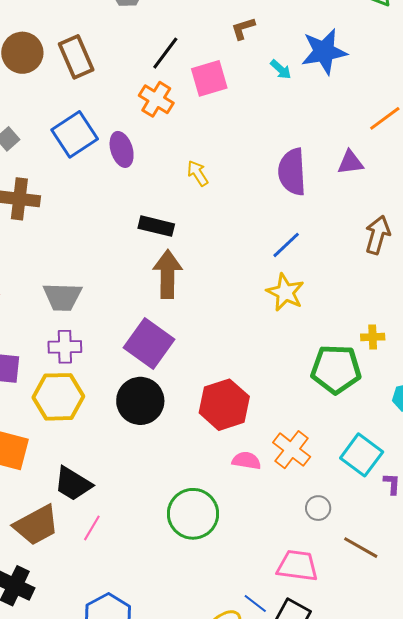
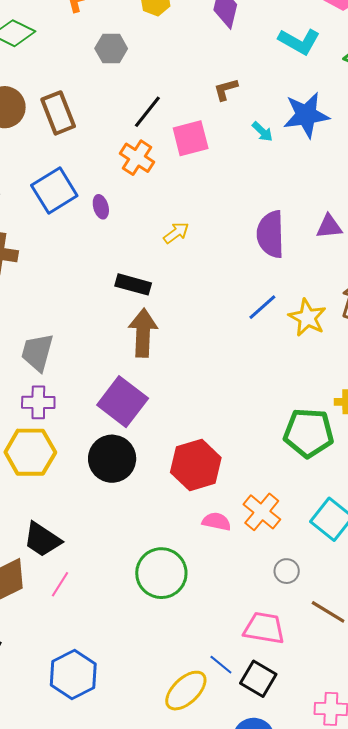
purple ellipse: (122, 149) -> (101, 207), size x0.7
yellow arrow: (198, 173) -> (176, 233), turned 84
yellow star: (285, 292) -> (307, 318), moved
gray trapezoid: (62, 297) -> (37, 352), turned 102

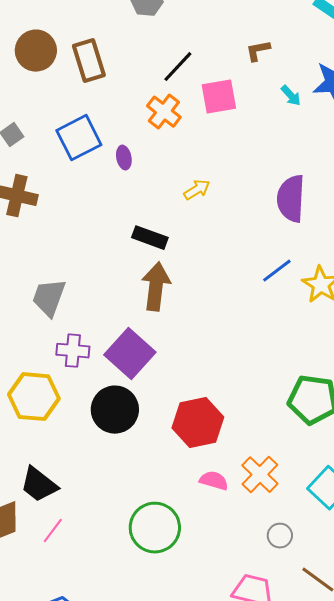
purple cross: (38, 402) -> (73, 351), moved

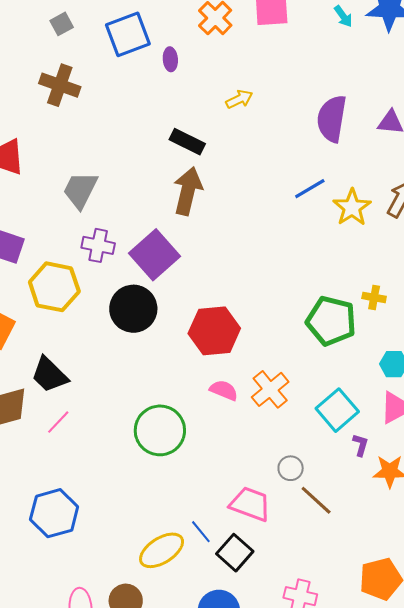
gray circle: (280, 536) -> (291, 468), moved

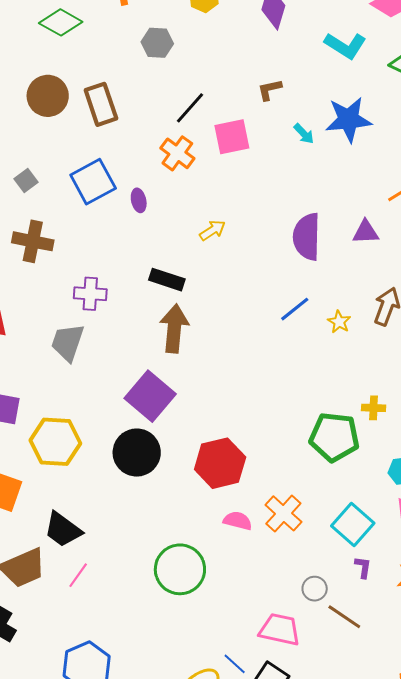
yellow star: (352, 207) -> (339, 322), size x0.6
purple cross: (98, 245) -> (90, 294), moved
purple L-shape: (361, 445) -> (363, 567), moved

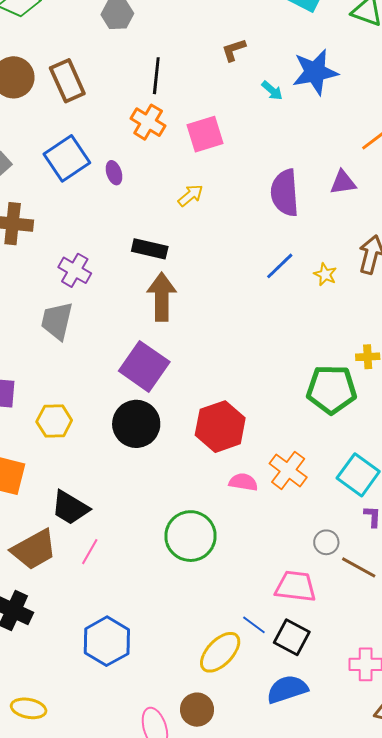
black line: (190, 108) -> (156, 76), turned -30
pink square: (232, 137) -> (205, 134), moved
purple cross: (90, 294) -> (75, 270), turned 32
yellow hexagon: (55, 442) -> (54, 421), size x0.7

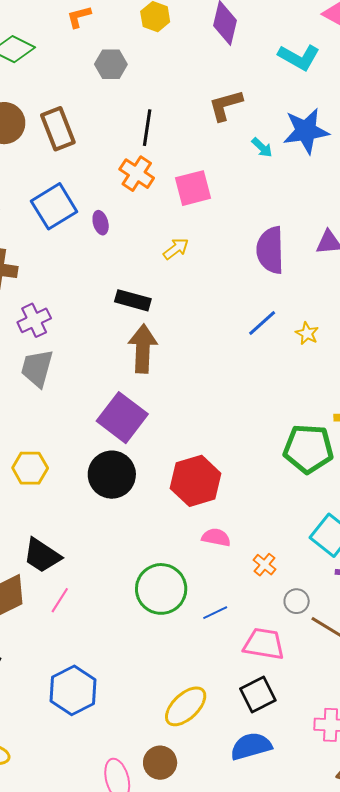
brown L-shape: (234, 50) -> (226, 105), size x1.4
purple cross: (75, 270) -> (34, 320), moved, turned 32
orange cross: (288, 470) -> (264, 565), moved, size x0.6
blue line: (254, 625) -> (215, 613), moved, turned -65
black square: (292, 637) -> (258, 695), turned 33

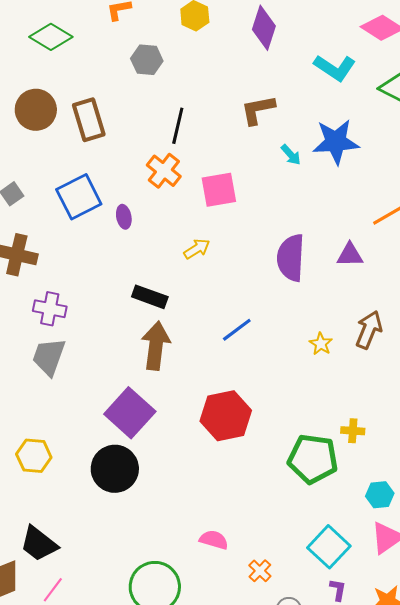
purple cross: (34, 320) -> (50, 309), turned 32
blue line: (262, 323) -> (237, 330), moved
red hexagon: (196, 481) -> (226, 416), moved

